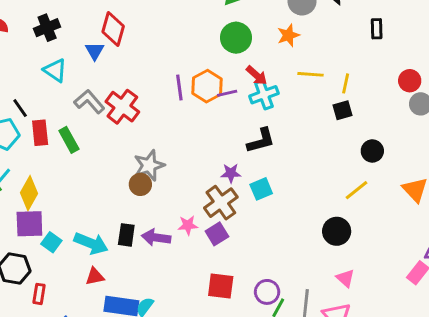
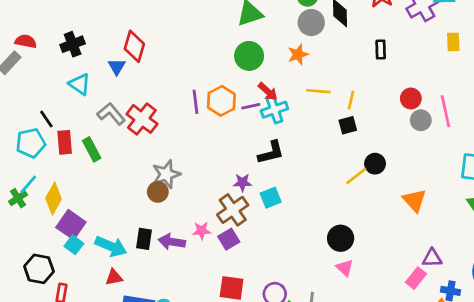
purple line: (227, 93) -> (251, 106), moved
yellow line: (357, 190) -> (356, 176), moved
purple square: (29, 224) -> (71, 225), moved, turned 36
pink triangle: (345, 278) -> (345, 268), moved

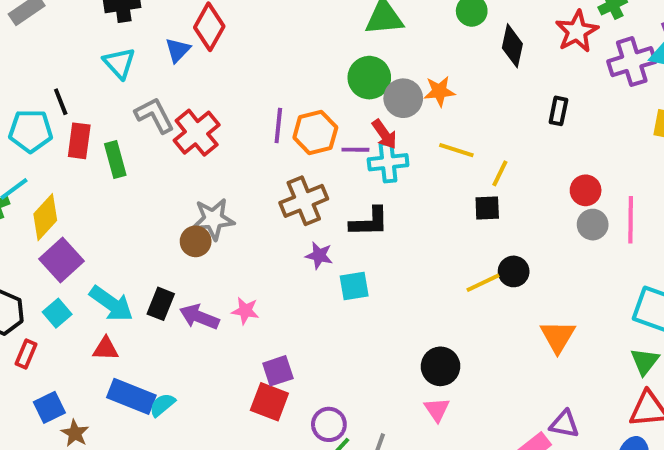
gray circle: (311, 23) -> (403, 98), moved
brown cross: (233, 210) -> (304, 201), moved
purple square: (229, 239) -> (278, 371), moved
cyan square: (74, 245) -> (57, 313), moved

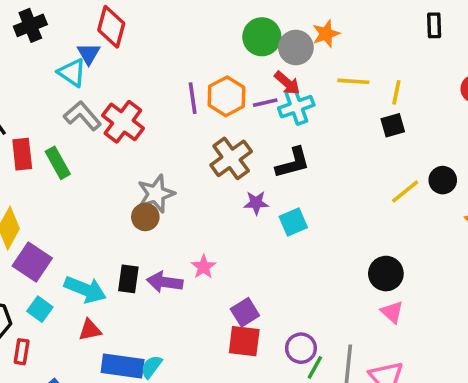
cyan triangle: (119, 63) -> (72, 73), moved
black circle: (514, 271) -> (443, 180), moved
pink star: (245, 311) -> (204, 267), turned -30

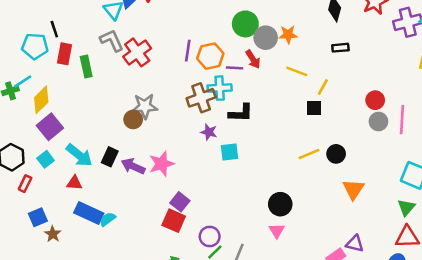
black rectangle: (434, 25) -> (340, 48), moved, turned 70
cyan cross: (296, 107) -> (220, 88), moved
pink star: (204, 267) -> (162, 164), size x1.5
purple square: (245, 312) -> (180, 202), turned -36

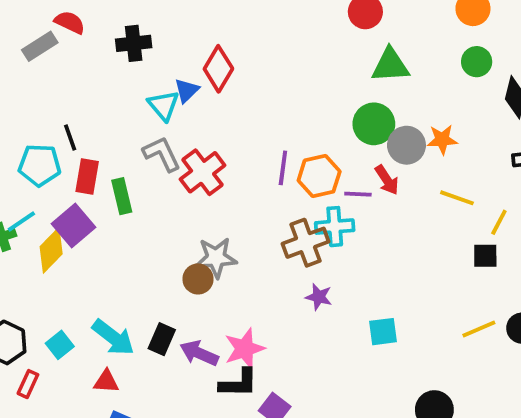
black L-shape: (241, 113) -> (239, 383), moved
purple square: (50, 127) -> (74, 226), moved
cyan square: (229, 152) -> (383, 332), moved

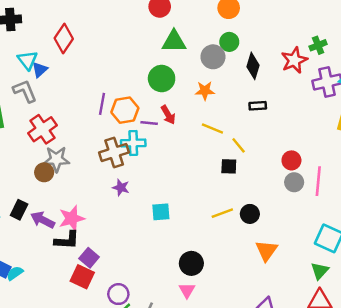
blue triangle: (187, 90) -> (40, 70), moved
gray circle: (406, 145) -> (213, 57), moved
red cross: (203, 172) -> (42, 129), moved
yellow line: (499, 222) -> (239, 145), turned -70

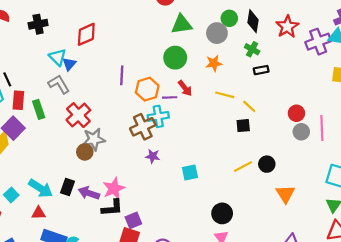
red diamond: (64, 38) -> (86, 34), turned 40
green cross: (318, 45) -> (252, 49), moved, turned -32
black diamond: (253, 66) -> (253, 21), moved
purple line: (102, 104) -> (122, 75), moved
purple square: (89, 258) -> (133, 220), turned 35

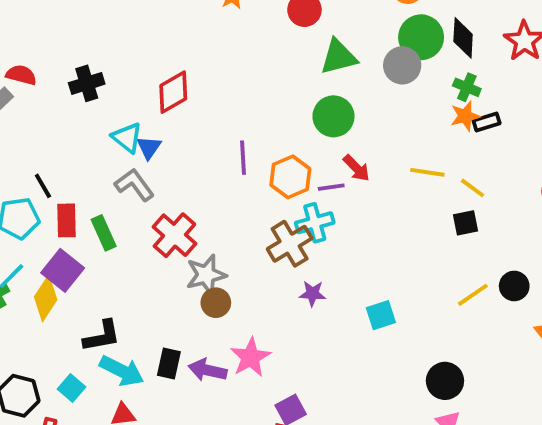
green circle: (229, 18) -> (421, 37), size x1.5
orange star: (214, 63) -> (465, 116), moved
brown circle: (85, 152) -> (216, 303), moved
black L-shape: (112, 208) -> (102, 336), moved

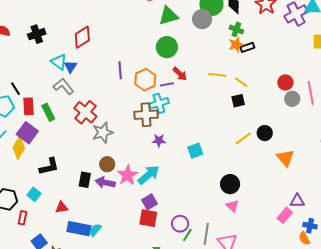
brown cross: (290, 244) -> (146, 115), turned 30
brown circle: (216, 303) -> (107, 164), moved
cyan arrow: (122, 371) -> (149, 175), moved, turned -65

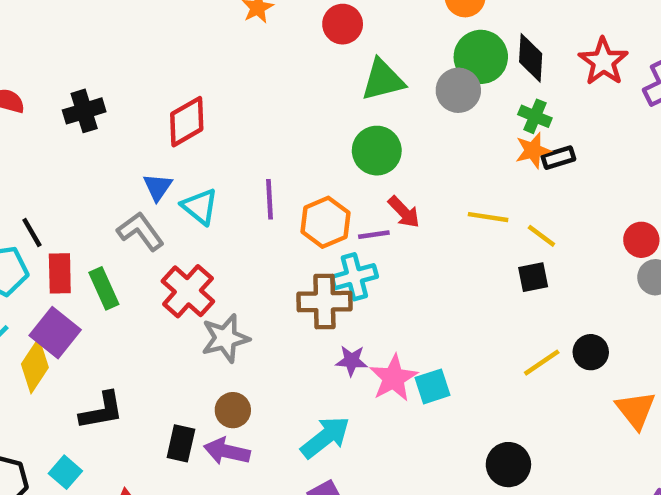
cyan triangle: (59, 62) -> (200, 207), moved
pink star: (127, 175) -> (393, 378), moved

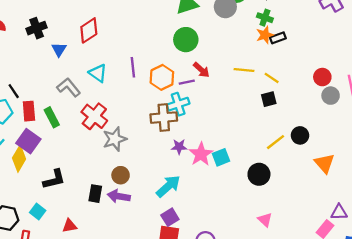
blue triangle: (158, 187) -> (59, 49), moved
black circle: (508, 465) -> (259, 174), moved

